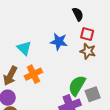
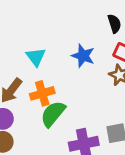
green semicircle: (77, 86) -> (53, 114), moved

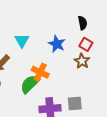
orange cross: (42, 93) -> (40, 72), moved, turned 36

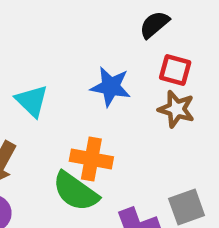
black semicircle: (83, 23) -> (154, 25), turned -104
green semicircle: (30, 84) -> (76, 191), turned -85

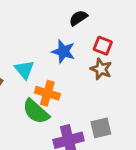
black semicircle: (154, 25) -> (78, 18), moved
cyan triangle: (32, 101) -> (24, 70), moved

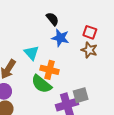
black semicircle: (78, 18) -> (52, 19), moved, turned 88
gray square: (101, 128) -> (81, 95), moved

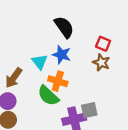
black semicircle: (52, 19) -> (64, 27), size x1.5
blue star: (60, 38) -> (62, 55), moved

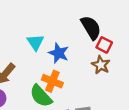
black semicircle: (64, 27) -> (91, 28), moved
cyan triangle: (40, 62) -> (36, 42), moved

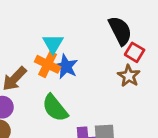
blue star: (59, 53) -> (66, 67), moved
orange cross: (52, 81) -> (48, 64), moved

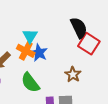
red square: (135, 52) -> (89, 44), size x1.5
brown star: (129, 76) -> (73, 74), moved

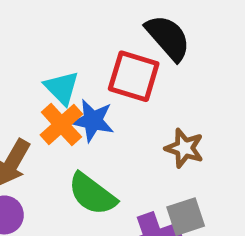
red square: (89, 44) -> (134, 76), moved
orange cross: (26, 51) -> (61, 125), turned 36

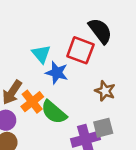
orange cross: (61, 125) -> (32, 102), moved

